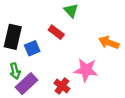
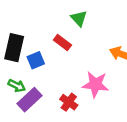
green arrow: (15, 71) -> (17, 86), turned -49

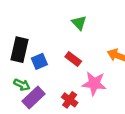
red rectangle: (62, 42) -> (73, 59), moved

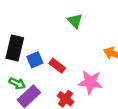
red rectangle: (73, 59) -> (57, 66), moved

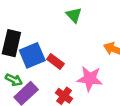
blue square: (35, 60) -> (32, 55), size x1.5

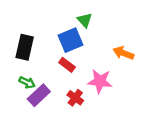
blue square: (32, 55) -> (71, 40), moved

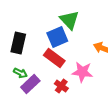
green triangle: (85, 20) -> (69, 20), size x1.5
red rectangle: (67, 65) -> (54, 58), size x1.5

